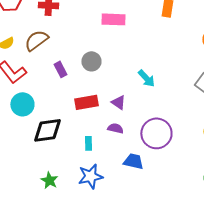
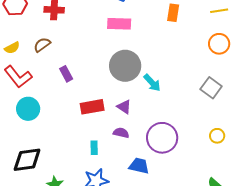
brown semicircle: (36, 40) -> (42, 45), size x0.7
gray circle: (91, 61) -> (125, 66), moved, size x1.6
black diamond: (47, 130) -> (27, 160), moved

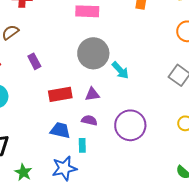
purple triangle: (124, 107) -> (92, 94), turned -42
cyan rectangle: (94, 148) -> (82, 145), moved
blue trapezoid: (139, 166) -> (60, 130), moved

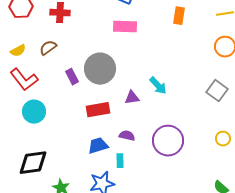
gray circle: (93, 53) -> (100, 69), moved
purple triangle: (92, 94) -> (132, 98), moved
blue trapezoid: (60, 130) -> (98, 146), turned -30

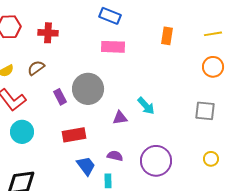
gray square: (217, 91) -> (205, 111), turned -30
red rectangle: (98, 110) -> (74, 135), moved
blue trapezoid: (98, 146) -> (86, 166), turned 70

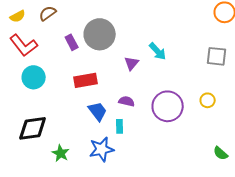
purple triangle: (120, 118) -> (132, 63), turned -42
yellow circle: (211, 159) -> (208, 100), moved

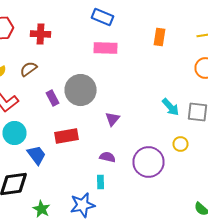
cyan arrow: (158, 51) -> (170, 107), moved
yellow circle: (208, 100) -> (180, 144), moved
blue trapezoid: (98, 111) -> (36, 155), moved

